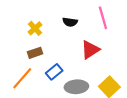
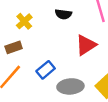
brown rectangle: (35, 53) -> (14, 47), moved

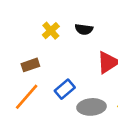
yellow cross: (24, 21) -> (51, 31), moved

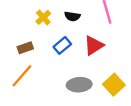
blue rectangle: (65, 89) -> (62, 45), moved

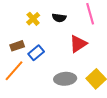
blue rectangle: (62, 45) -> (36, 53), moved

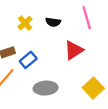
gray ellipse: (65, 79) -> (46, 88), moved

